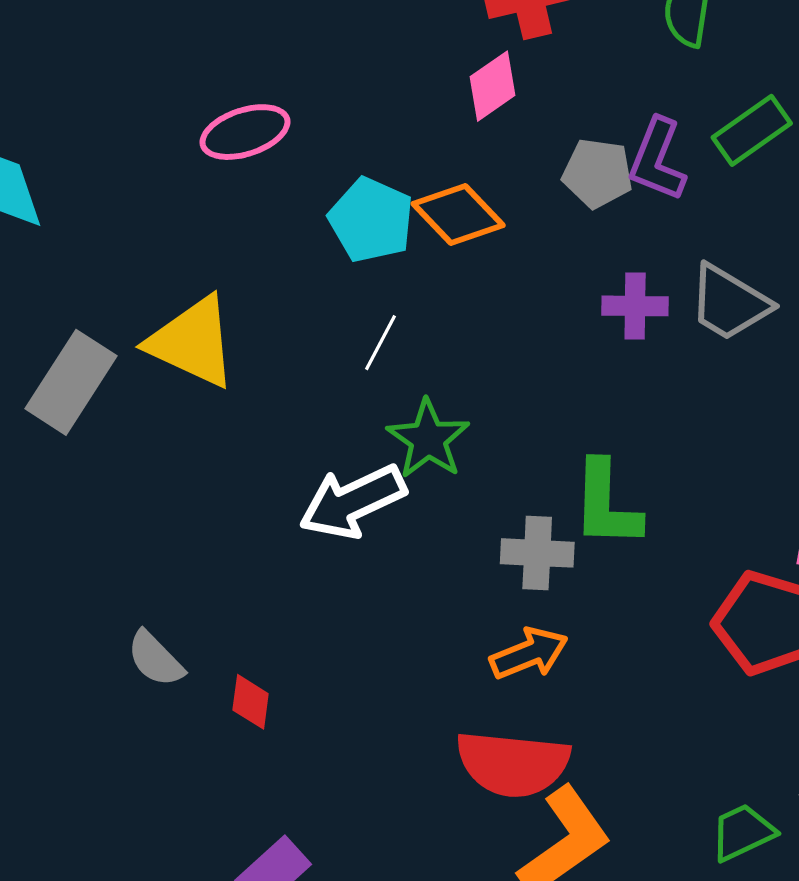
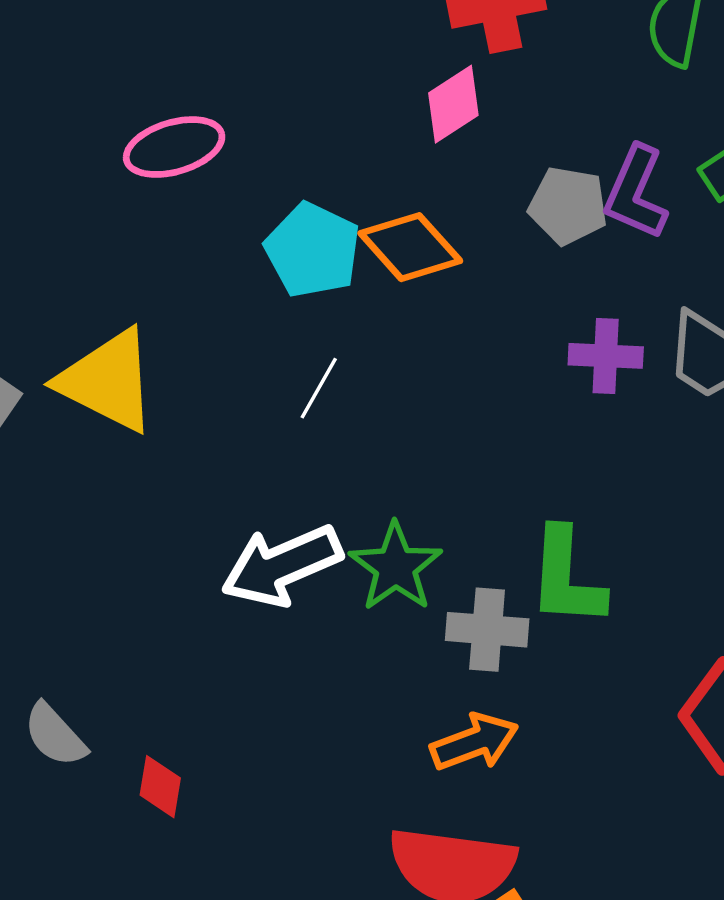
green star: (428, 439) -> (396, 567), moved

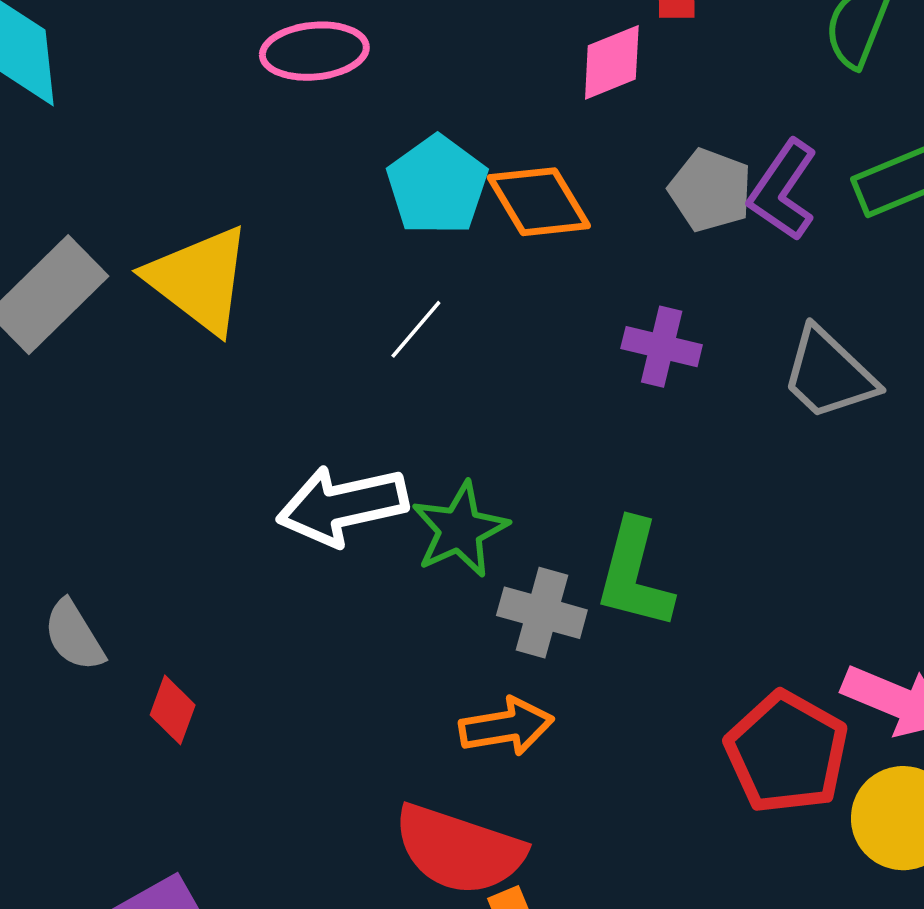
purple cross: (606, 356) -> (662, 347), moved

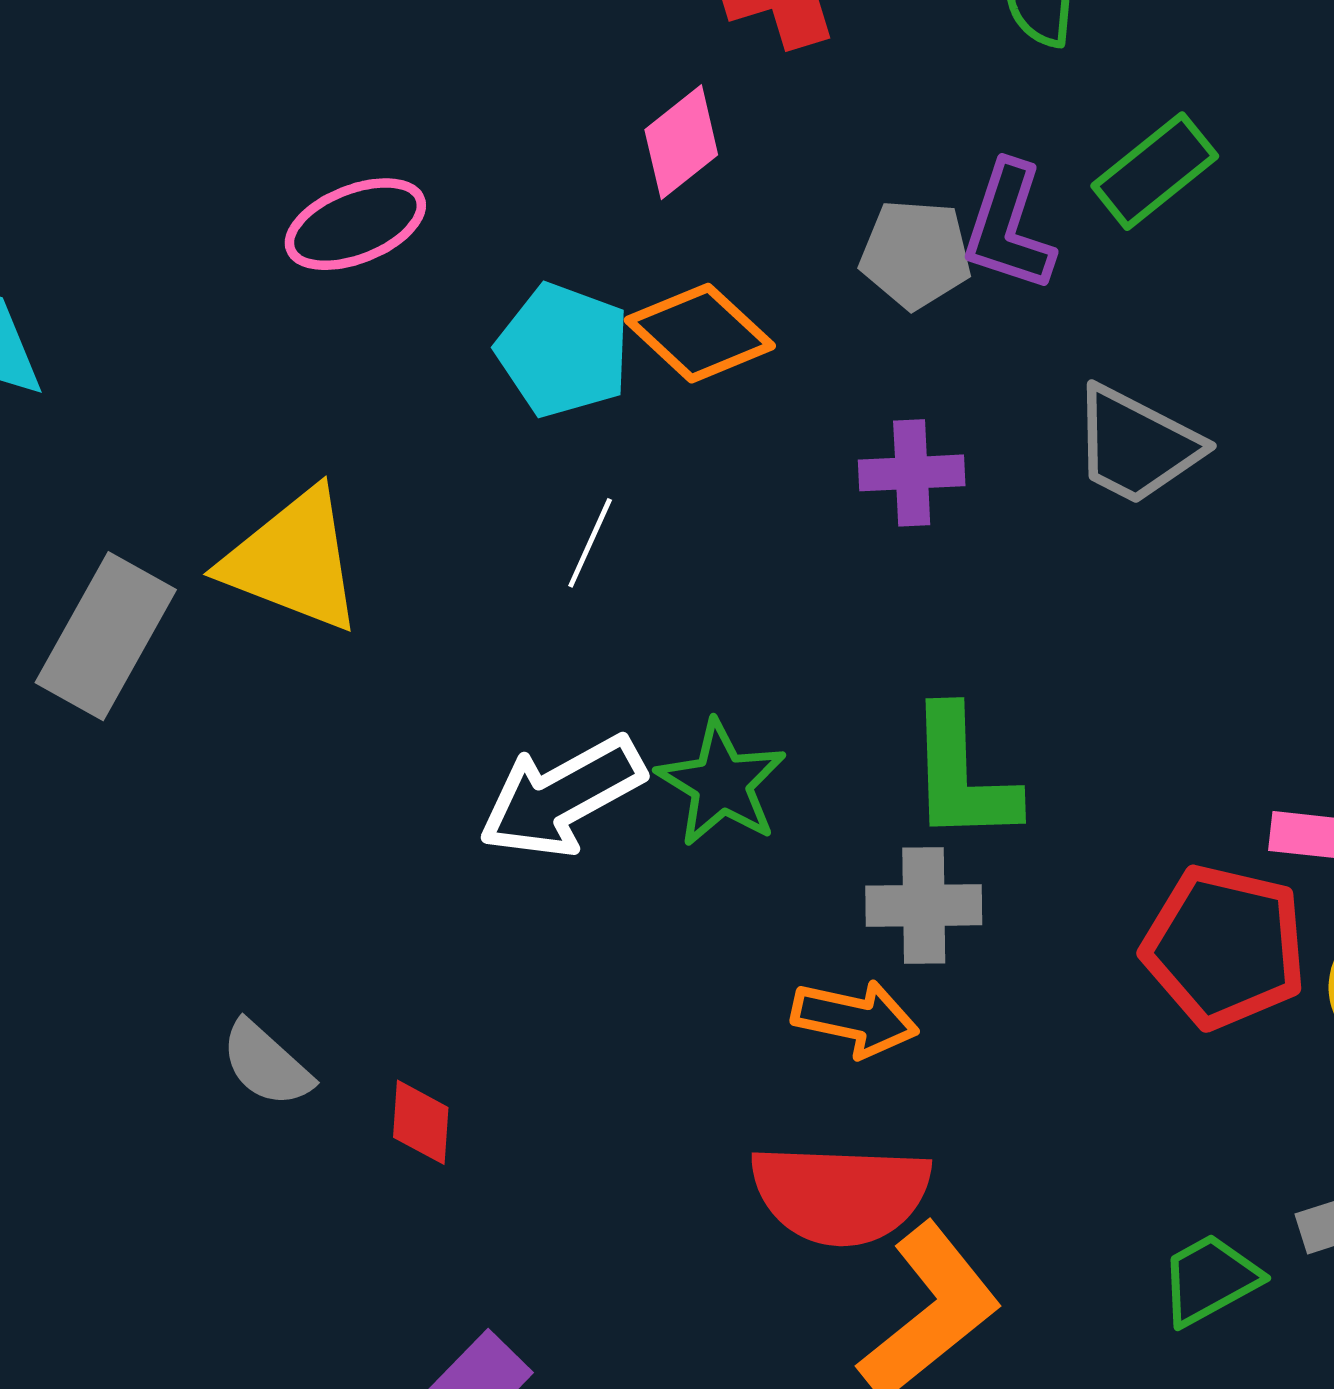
pink diamond: (612, 62) -> (681, 142), moved
gray cross: (542, 613) -> (924, 905), moved
orange arrow: (506, 726) -> (855, 1018), turned 38

